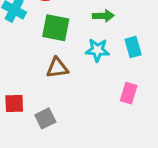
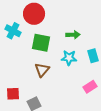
brown triangle: (57, 68) -> (42, 70), turned -42
pink rectangle: (129, 93) -> (90, 87), turned 40

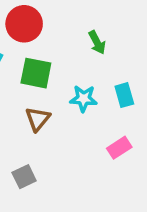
green arrow: (73, 35) -> (97, 42), moved, turned 64

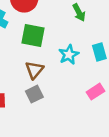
cyan star: (84, 98) -> (69, 55), turned -30
gray square: (24, 177) -> (34, 94), moved

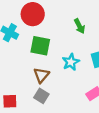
gray square: (34, 94) -> (41, 96), turned -32

